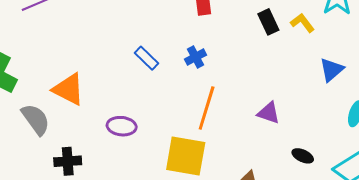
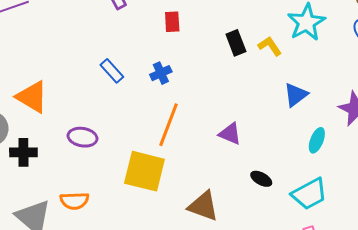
black cross: (68, 161) -> (23, 152), moved

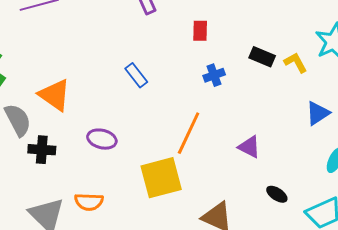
black rectangle: (236, 43) -> (262, 57), turned -50
blue cross: (161, 73) -> (214, 75), moved
yellow square: (144, 171) -> (161, 178), turned -33

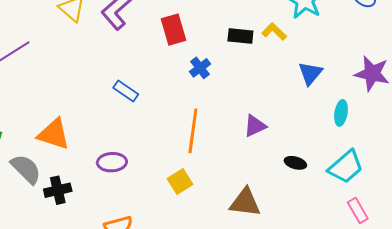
red rectangle: (200, 31) -> (174, 30), size x1.4
purple triangle: (249, 147) -> (255, 126), turned -35
yellow square: (161, 178) -> (180, 182), size x0.6

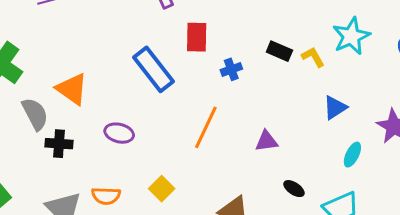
red rectangle: (174, 30) -> (197, 37), moved
blue rectangle: (126, 91) -> (154, 69), size x1.8
yellow square: (180, 182) -> (162, 189), moved, turned -30

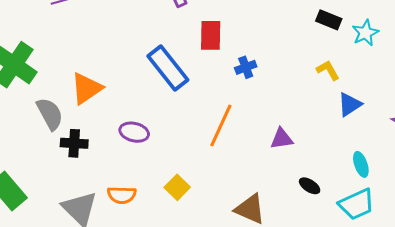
cyan star: (351, 36) -> (365, 33), size x0.7
black rectangle: (279, 51) -> (329, 20), moved
yellow L-shape: (313, 57) -> (328, 70), moved
orange triangle: (72, 89) -> (87, 88), turned 51
cyan ellipse: (352, 155) -> (361, 164), moved, turned -45

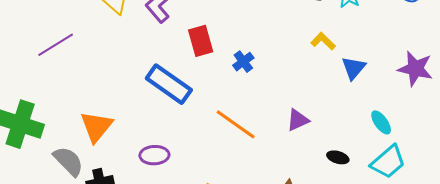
orange line: (221, 126) -> (236, 124), turned -63

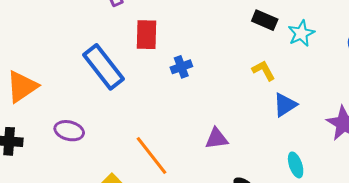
orange line: (236, 124) -> (151, 156), moved

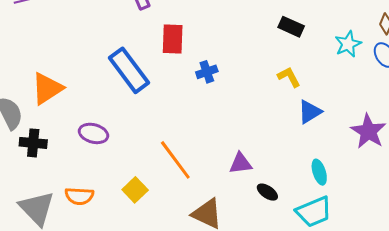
cyan star: (301, 33) -> (348, 44), moved
purple triangle: (217, 139) -> (241, 163), moved

